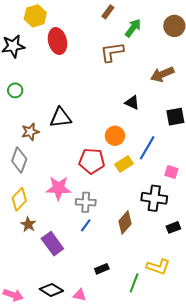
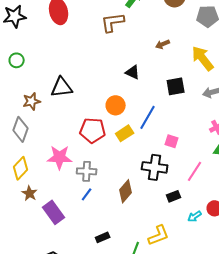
brown arrow: (162, 74) -> (163, 44), size x0.6
yellow L-shape: (158, 267) -> (159, 235), turned -40

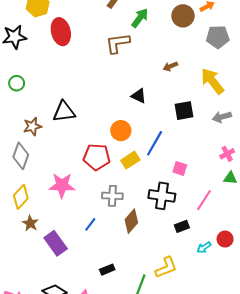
gray cross: (87, 171) -> (112, 196), moved

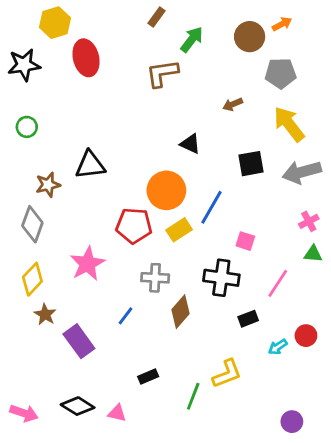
gray pentagon: (218, 37) -> (281, 73), moved
gray arrow: (222, 117) -> (302, 172), size x1.5
orange circle: (121, 131) -> (166, 190), size x1.4
pink star: (62, 185) -> (87, 264), turned -30

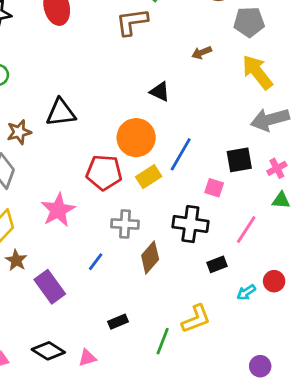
black square: (251, 164) -> (239, 160), moved
pink triangle: (117, 413) -> (87, 358), turned -30

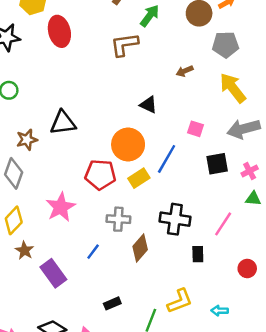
pink square: (214, 188) -> (195, 129), moved
black rectangle: (217, 264) -> (198, 254), turned -70
cyan arrow: (246, 292) -> (220, 311), moved, turned 35

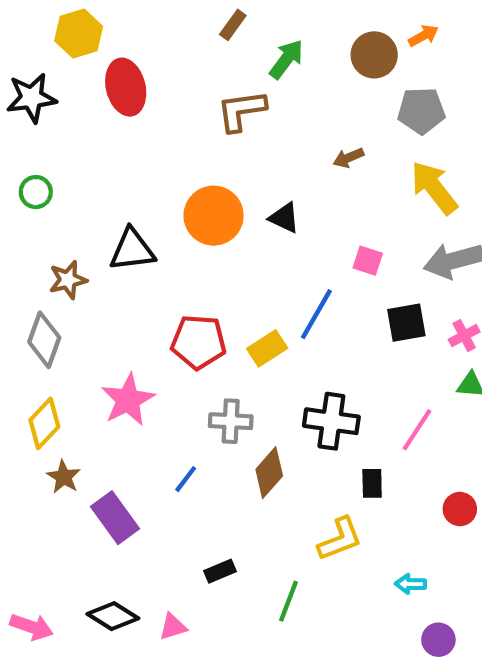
orange circle: (128, 144) -> (214, 216), moved
yellow L-shape: (180, 301) -> (340, 539), moved

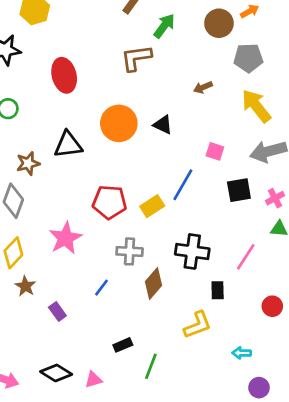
red ellipse: (126, 87) -> (64, 75), moved
purple rectangle: (115, 518) -> (57, 312), size x0.6
green line: (289, 601) -> (151, 366), moved

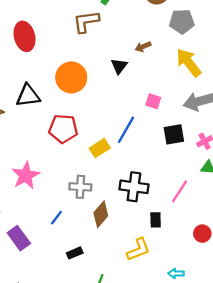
black triangle: (163, 125) -> (119, 66), moved, turned 42
red pentagon: (109, 202) -> (63, 129), moved
purple rectangle: (57, 312) -> (19, 238), size x1.5
black rectangle: (123, 345) -> (75, 253), moved

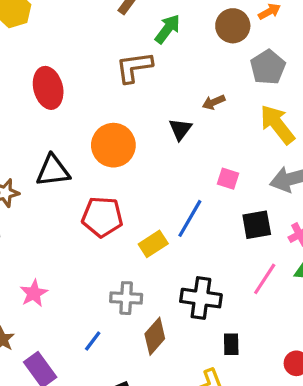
gray pentagon: (182, 22) -> (268, 67), turned -30
pink star: (26, 175) -> (34, 293), moved, size x0.7
pink line: (180, 191) -> (265, 279), moved

